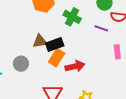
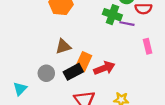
green cross: (72, 17) -> (112, 15), moved
black rectangle: (55, 44) -> (73, 72), moved

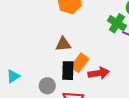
black rectangle: (73, 72) -> (68, 71), turned -72
gray circle: (46, 73) -> (47, 86), moved

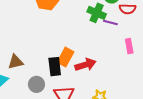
brown triangle: (63, 44) -> (15, 62), moved

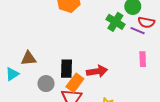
purple line: (110, 23) -> (138, 31), moved
orange rectangle: (65, 57) -> (75, 83), moved

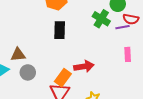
purple line: (138, 31) -> (122, 27), turned -32
black rectangle: (66, 69) -> (60, 30), moved
gray circle: (46, 84) -> (28, 72), moved

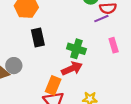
green cross: (101, 19) -> (76, 49), moved
gray circle: (28, 72) -> (14, 66), moved

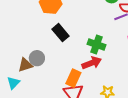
black rectangle: (38, 38) -> (61, 33), turned -30

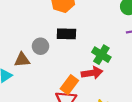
black rectangle: (61, 33) -> (66, 34), turned -60
gray circle: (37, 58) -> (40, 46), moved

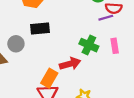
green cross: (101, 55) -> (89, 45), moved

